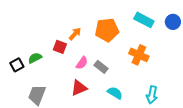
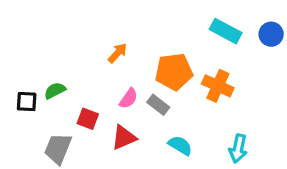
orange pentagon: (107, 30) -> (174, 72), moved
red square: (60, 47) -> (88, 119), moved
black square: (17, 65) -> (27, 102), turned 32

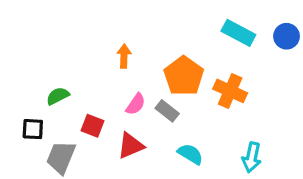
orange arrow: (118, 53) -> (124, 56), turned -40
orange pentagon: (174, 72) -> (184, 76), turned -30
black square: (27, 102) -> (33, 129), moved

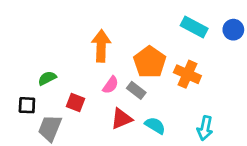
orange arrow: (124, 56) -> (101, 46), size x1.6
red triangle: (131, 146) -> (121, 119), moved

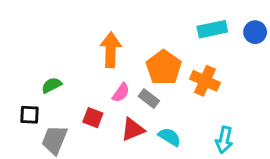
cyan rectangle: (194, 27) -> (212, 29), turned -40
red square: (76, 103) -> (93, 118), moved

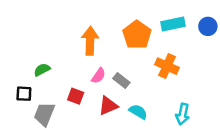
orange pentagon: (164, 68) -> (137, 35), moved

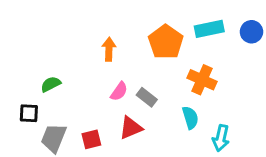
orange arrow: (90, 41) -> (109, 49), size x0.7
red square: (76, 96) -> (91, 139), moved, turned -35
cyan semicircle: (138, 112) -> (190, 118), moved, turned 42

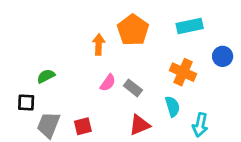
blue circle: (251, 32) -> (223, 56), moved
orange pentagon: (166, 42) -> (133, 30), moved
red triangle: (131, 128) -> (140, 125), moved

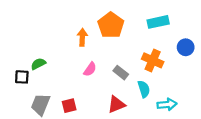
gray rectangle: (133, 88) -> (121, 73), moved
black square: (26, 102) -> (22, 77), moved
cyan arrow: (200, 125) -> (167, 104), turned -108

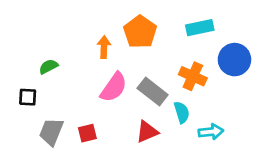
blue circle: (186, 47) -> (234, 60), size x1.5
green semicircle: (38, 64) -> (48, 67), moved
pink semicircle: (90, 69) -> (114, 87), size x1.6
gray rectangle: (121, 73) -> (153, 91), size x1.5

